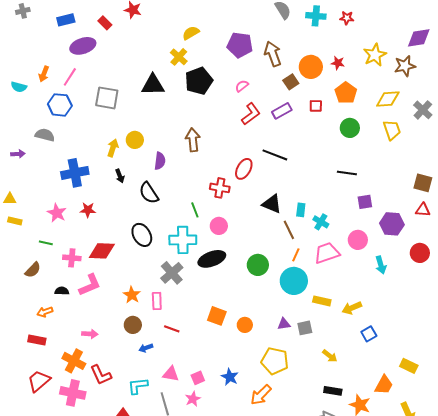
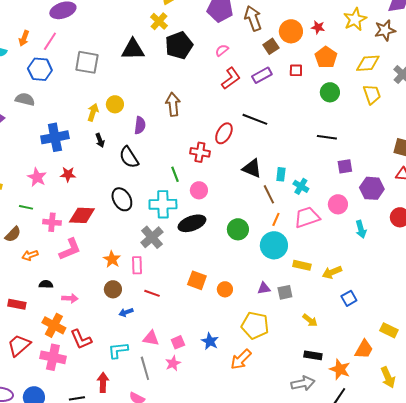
black semicircle: (62, 291) -> (46, 284), moved
orange arrow: (45, 312) -> (30, 255), moved

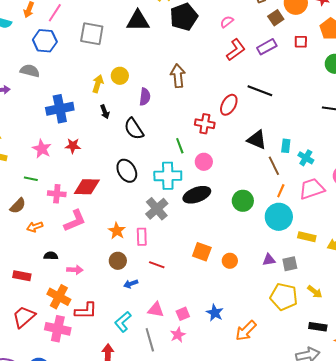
yellow pentagon: (255, 325) -> (284, 297), moved
red L-shape: (81, 339) -> (86, 311), turned -65
cyan L-shape: (118, 350) -> (123, 322), turned -35

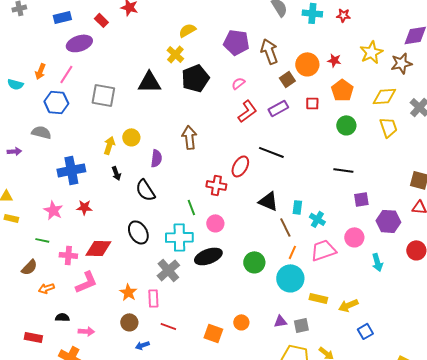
orange square: (202, 252) -> (213, 333), moved

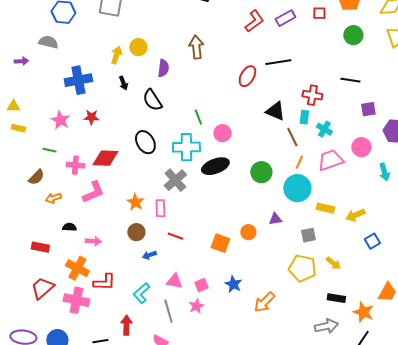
black line: (271, 152) -> (278, 62), turned -30
red cross: (216, 185) -> (312, 95), moved
purple triangle: (280, 321) -> (275, 219), moved

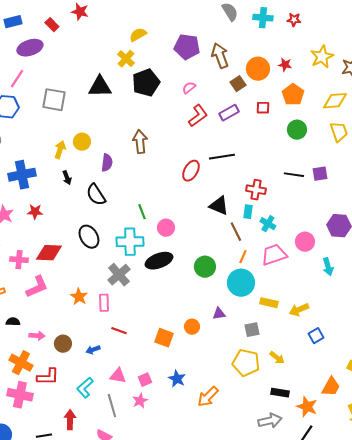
purple square: (368, 109) -> (320, 174), moved
brown circle: (136, 232) -> (63, 344), moved

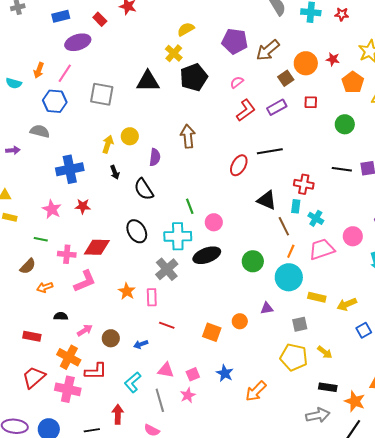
brown arrow: (220, 56) -> (268, 50), turned -110
orange pentagon: (293, 95) -> (353, 82), moved
pink arrow: (37, 336) -> (85, 330), turned -35

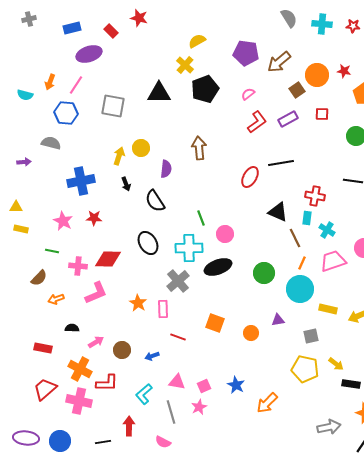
orange square: (212, 332) -> (215, 323), moved
black rectangle: (328, 387) -> (351, 384), moved

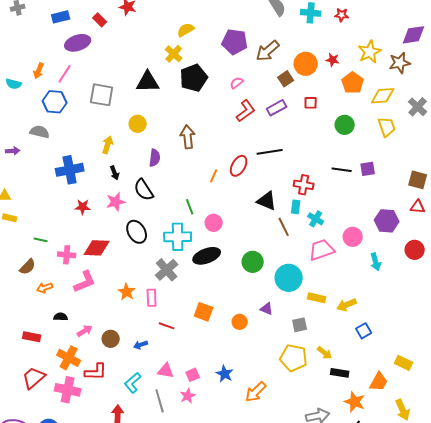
yellow circle: (141, 148) -> (138, 124), moved
pink star: (63, 221) -> (116, 202), moved, turned 30
orange line: (302, 263) -> (214, 176), moved
purple triangle: (278, 320) -> (267, 309), turned 32

